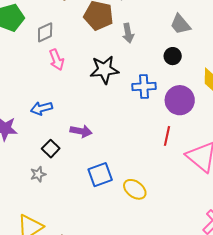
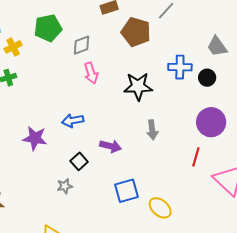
gray arrow: (128, 33) -> (152, 130), moved
blue cross: (144, 86) -> (180, 67), moved

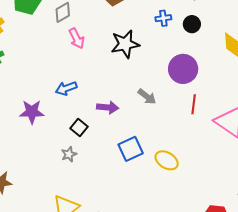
blue cross: (180, 67) -> (163, 18), size x0.7
purple circle: (211, 122) -> (183, 69), moved
gray arrow: (152, 130) -> (147, 97), moved, turned -36

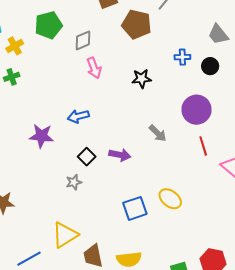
black star: (125, 44) -> (142, 79), size x0.7
red line: (194, 104) -> (203, 146), turned -30
purple arrow: (108, 107) -> (120, 155), moved
blue square: (131, 149) -> (135, 208), moved

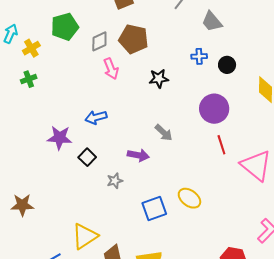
brown pentagon: (137, 24) -> (133, 39), moved
gray trapezoid: (218, 34) -> (212, 22), moved
gray arrow: (158, 133) -> (164, 133), moved
black square: (87, 157) -> (87, 157), moved
gray star: (74, 182) -> (115, 181), moved

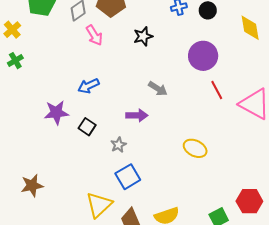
blue square: (154, 208) -> (128, 177), moved

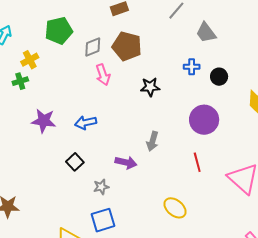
yellow cross: (12, 30) -> (30, 60), moved
gray arrow: (158, 89) -> (152, 141), turned 60
red line: (217, 90) -> (197, 162), moved
purple star: (56, 113) -> (44, 121), moved

